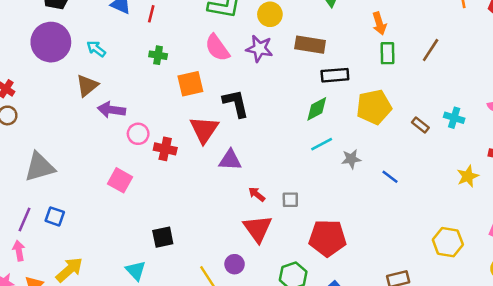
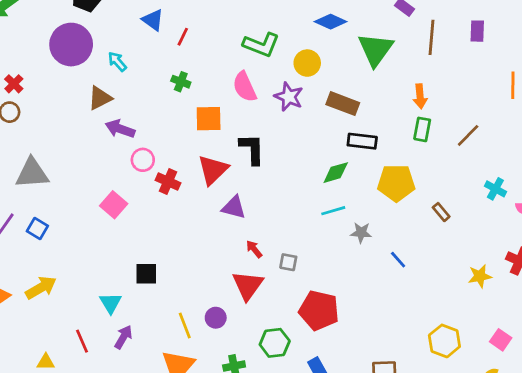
cyan cross: (454, 118) -> (495, 189), moved

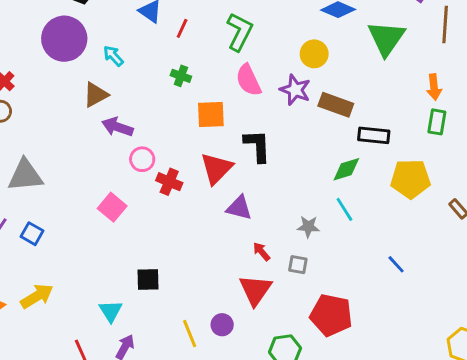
green L-shape: (261, 45) -> (239, 32), moved, turned -84
brown rectangle: (343, 104) -> (336, 105), moved
cyan line: (333, 211) -> (344, 209), turned 75
gray star: (361, 233) -> (308, 227), moved
blue line: (398, 260) -> (396, 264), moved

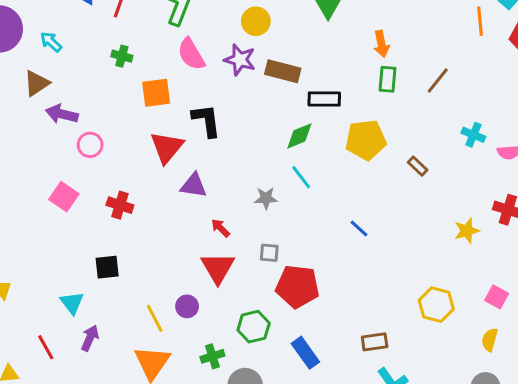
red cross: (169, 182) -> (120, 205), moved
gray square: (298, 265) -> (269, 253), moved

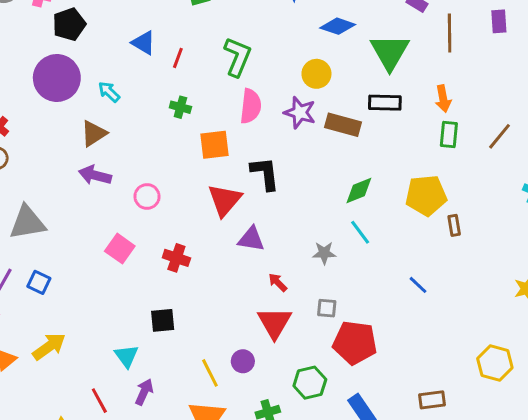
pink semicircle: (191, 54) -> (251, 106), turned -144
black rectangle: (324, 99) -> (385, 103), moved
purple arrow: (62, 114) -> (95, 175), moved
brown rectangle: (418, 166) -> (454, 225), moved, turned 36

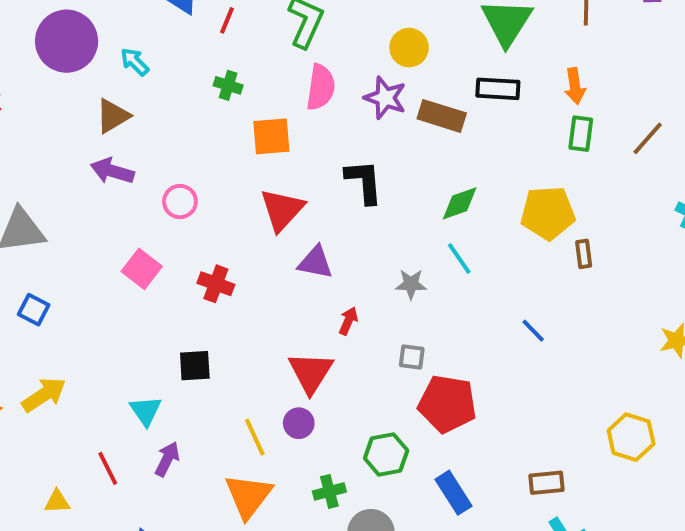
black L-shape: (265, 173) -> (364, 182), moved
red arrow: (278, 282) -> (348, 321), turned 66
red triangle: (274, 323) -> (311, 372), moved

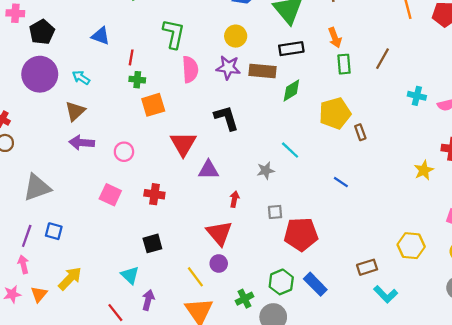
red line: (227, 20) -> (131, 57), moved
orange square: (271, 136) -> (153, 105), moved
green diamond: (460, 203) -> (291, 90), moved
yellow hexagon: (631, 437) -> (411, 246), moved
green hexagon: (386, 454) -> (281, 282), moved

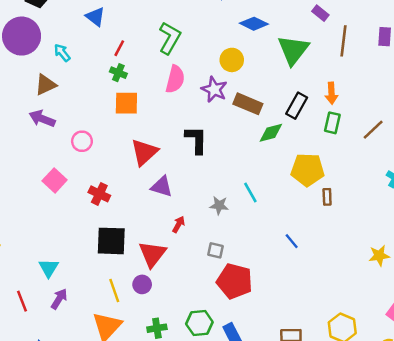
black rectangle: (291, 49) -> (297, 106), moved, turned -70
black square: (152, 243) -> (111, 241), moved, size x1.5

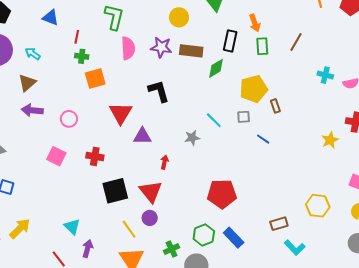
yellow circle: (232, 60) -> (179, 17), moved
blue line: (292, 241) -> (263, 139), moved
gray square: (215, 250) -> (244, 117), moved

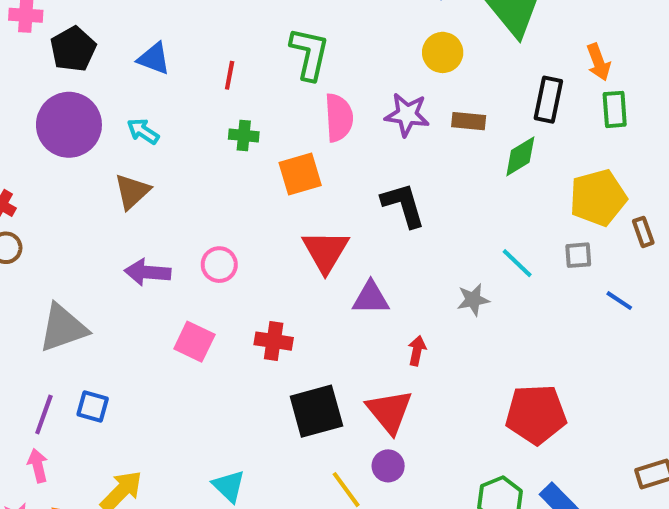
blue triangle: (51, 18) -> (154, 59), moved
red line: (77, 37) -> (230, 75), moved
brown rectangle: (191, 51) -> (469, 121), size x0.7
orange square: (95, 79) -> (300, 174), moved
purple arrow: (32, 110) -> (148, 272), moved

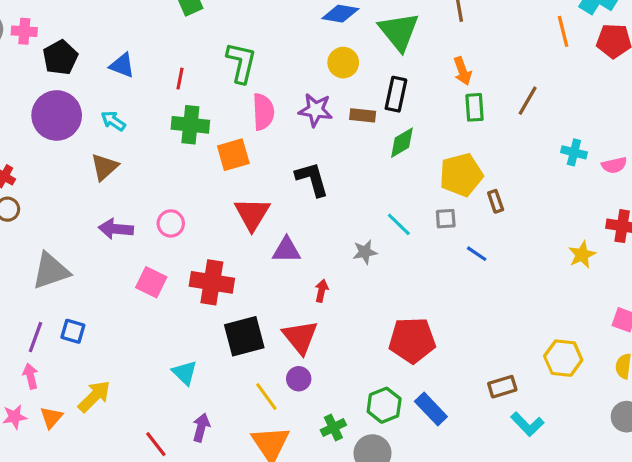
black rectangle: (548, 100) -> (396, 94), moved
green cross: (244, 135) -> (190, 125), size x1.6
red cross: (274, 341) -> (212, 282), size x1.5
cyan triangle: (229, 486) -> (185, 373), moved

